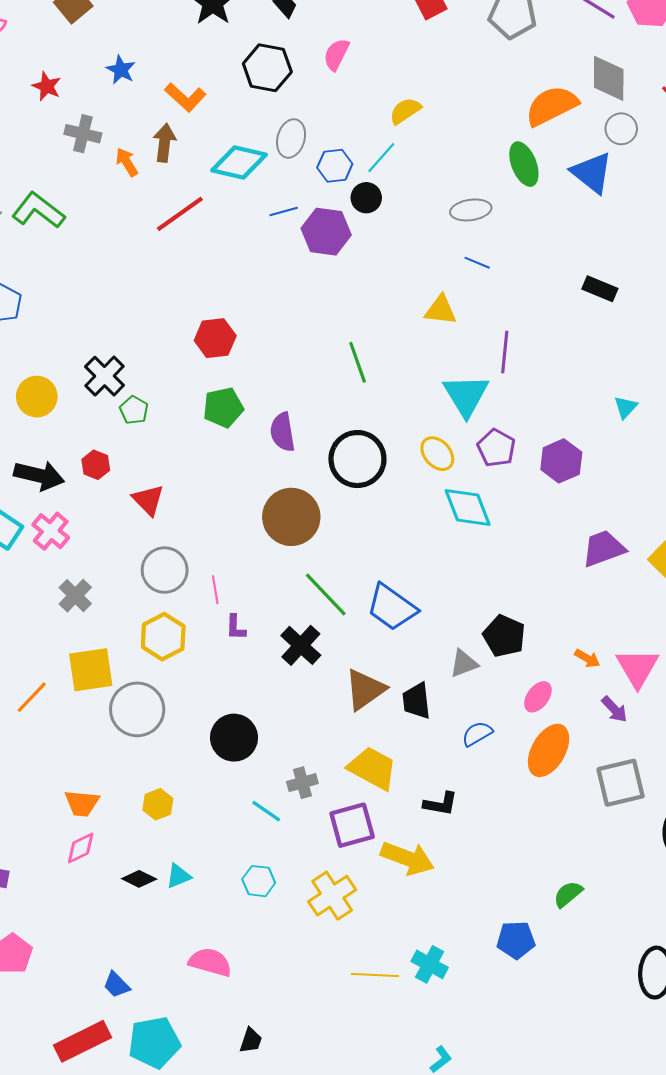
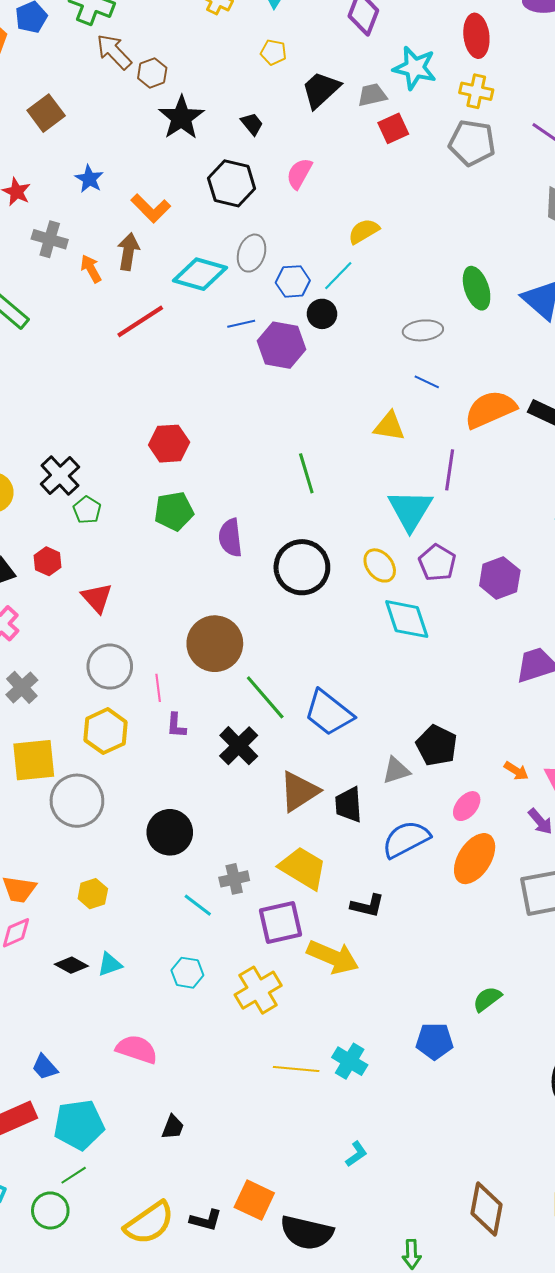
orange semicircle: (552, 106) -> (490, 409), moved
brown circle: (291, 517) -> (215, 644), moved
blue semicircle: (477, 734) -> (406, 839), size x1.6

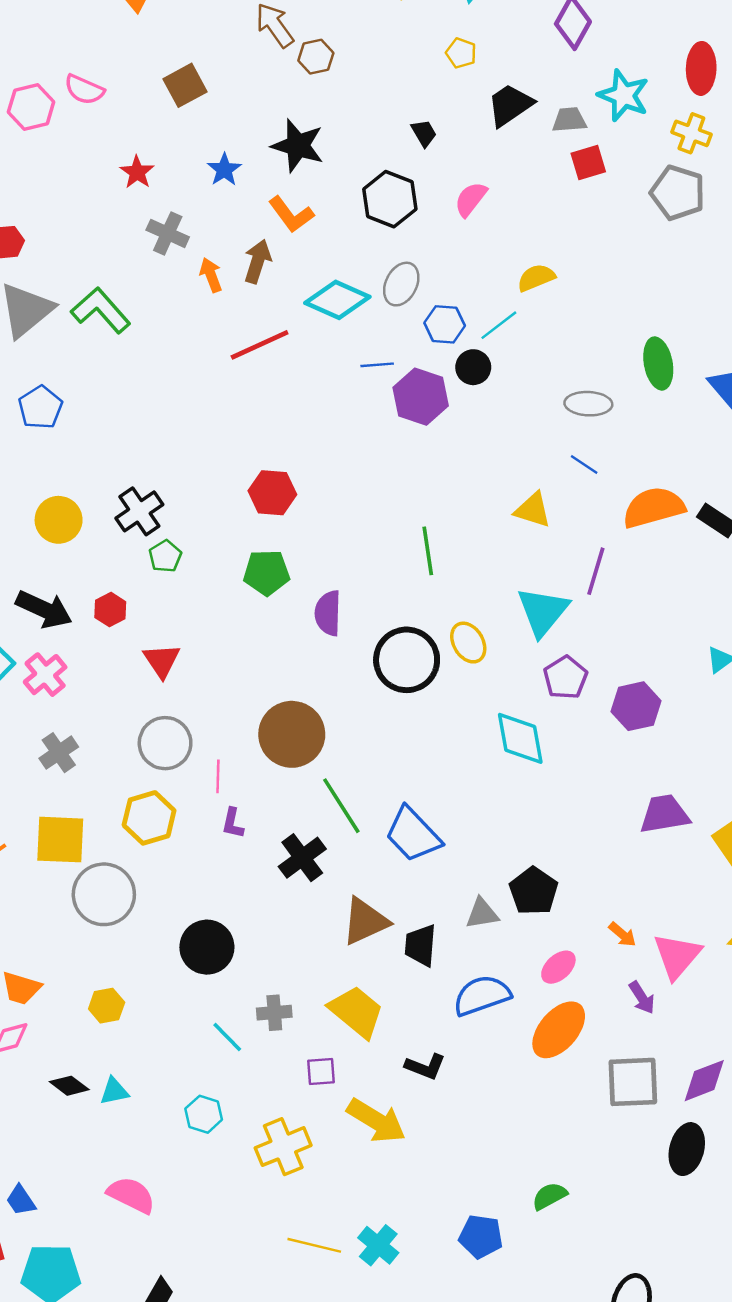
black star: (181, 118) -> (298, 146), moved, turned -30
yellow ellipse: (380, 565) -> (468, 643), moved
purple square: (280, 923) -> (321, 1071), size x0.6

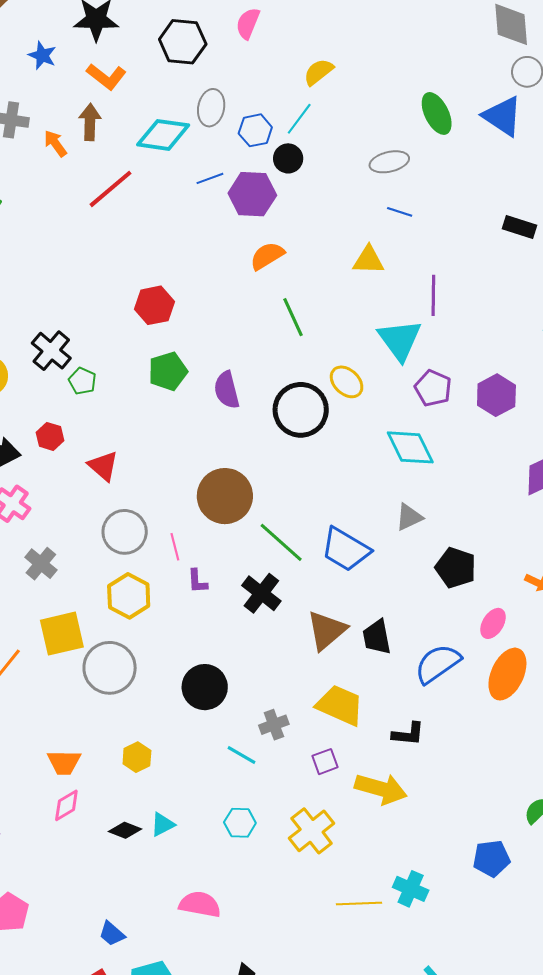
orange semicircle: (654, 507) -> (267, 256), moved, size x0.7
gray triangle: (482, 913) -> (409, 517), moved

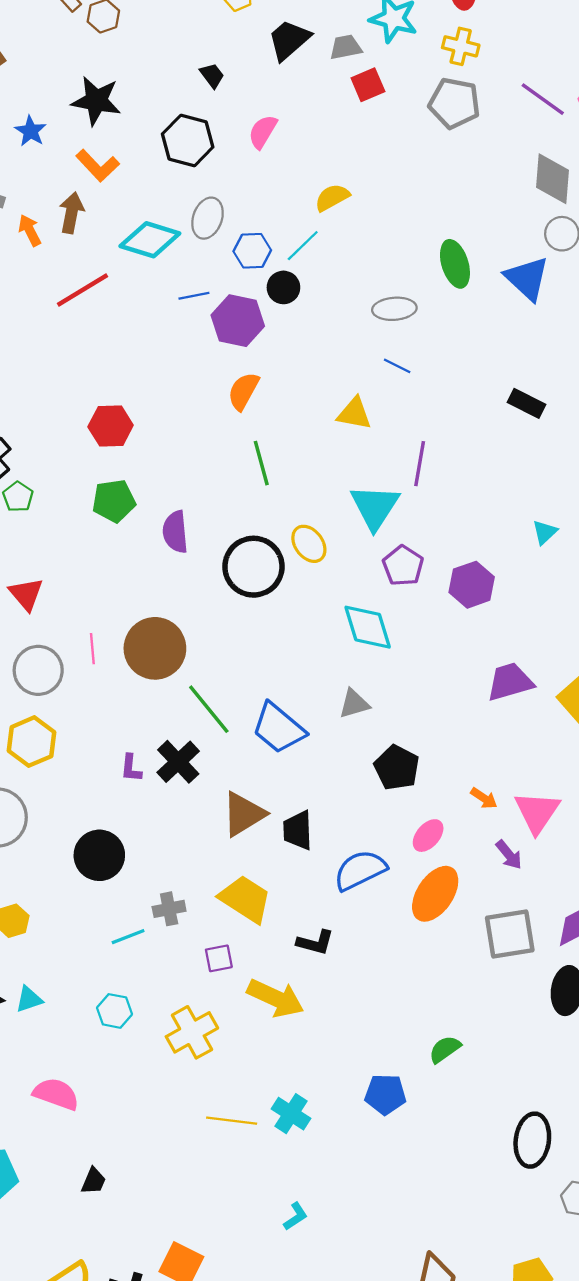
orange semicircle: (267, 256) -> (243, 391), turned -39
pink line: (175, 547) -> (92, 649), moved
purple L-shape: (197, 581) -> (131, 768), moved
cyan line: (241, 755) -> (128, 937), turned -60

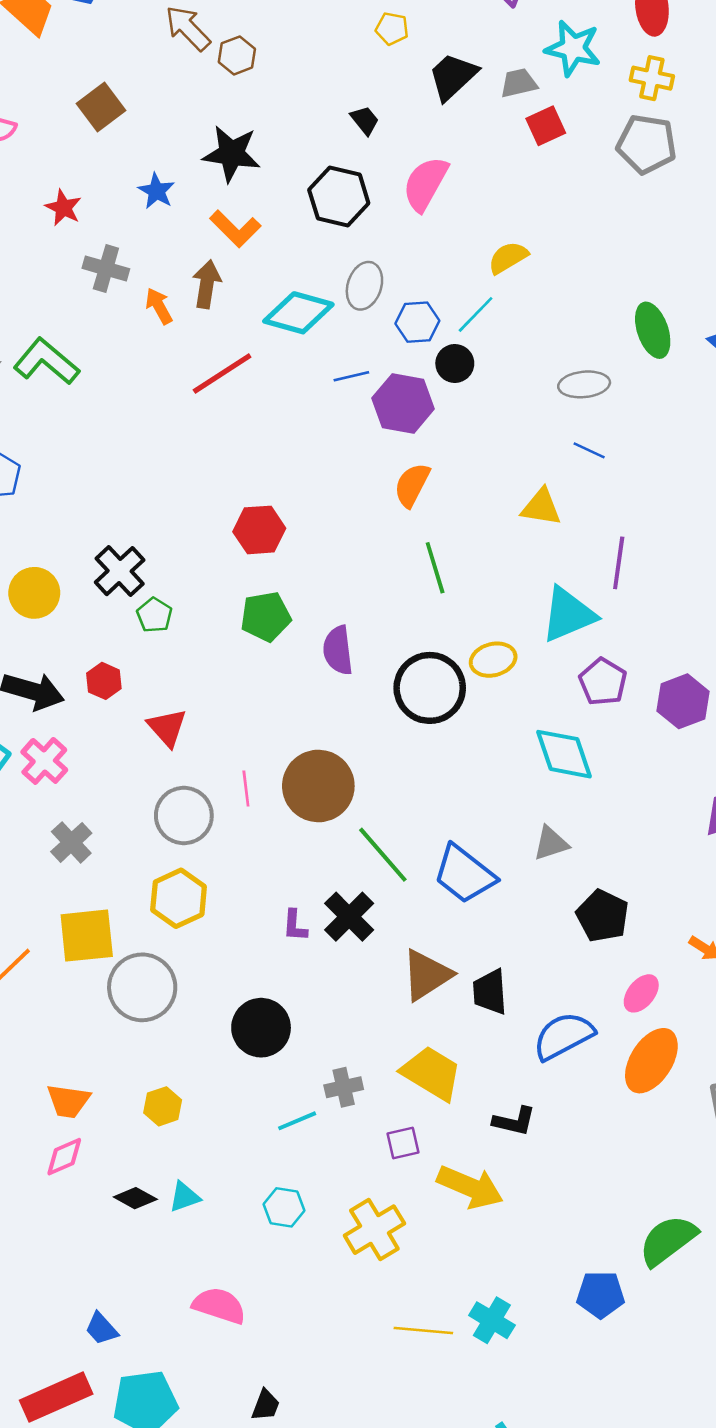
pink semicircle: (263, 132) -> (425, 184), size x1.4
cyan triangle: (375, 507) -> (568, 614), turned 36
yellow ellipse: (309, 544) -> (493, 660), turned -66
green semicircle: (445, 1049) -> (668, 1240), size x1.6

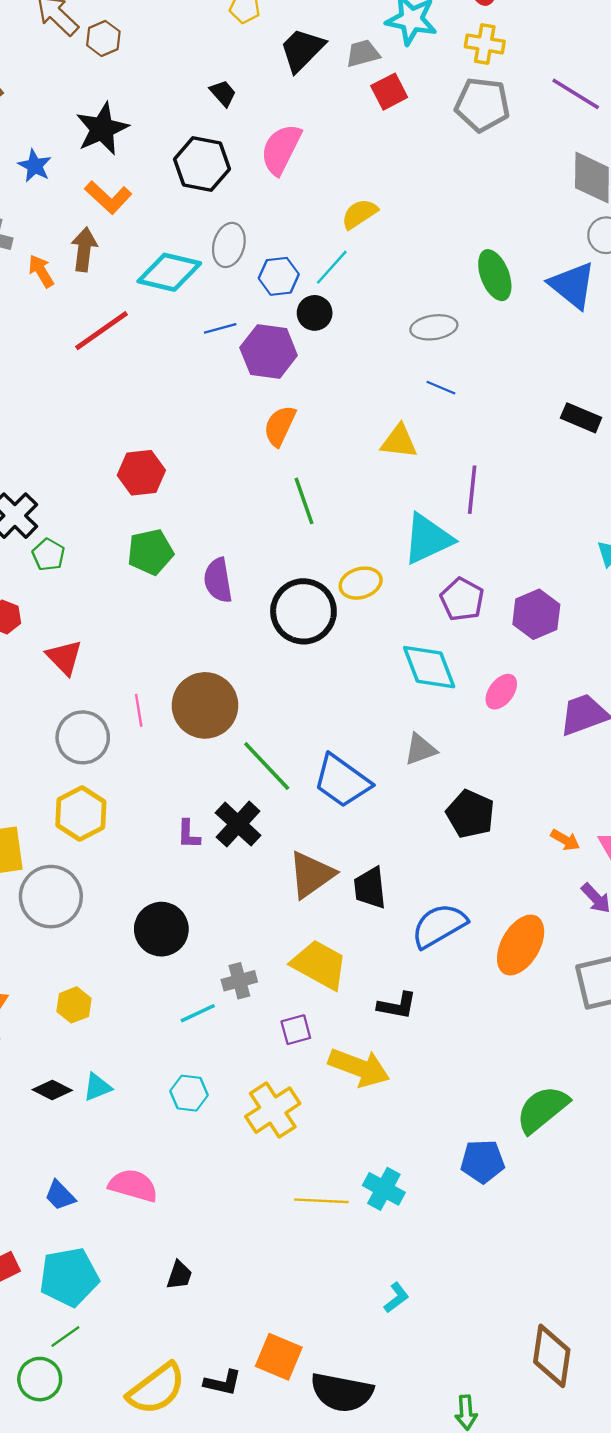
black star: (232, 154) -> (102, 129), turned -30
pink ellipse: (641, 993) -> (501, 692), moved
blue trapezoid: (101, 1329) -> (60, 1195), moved

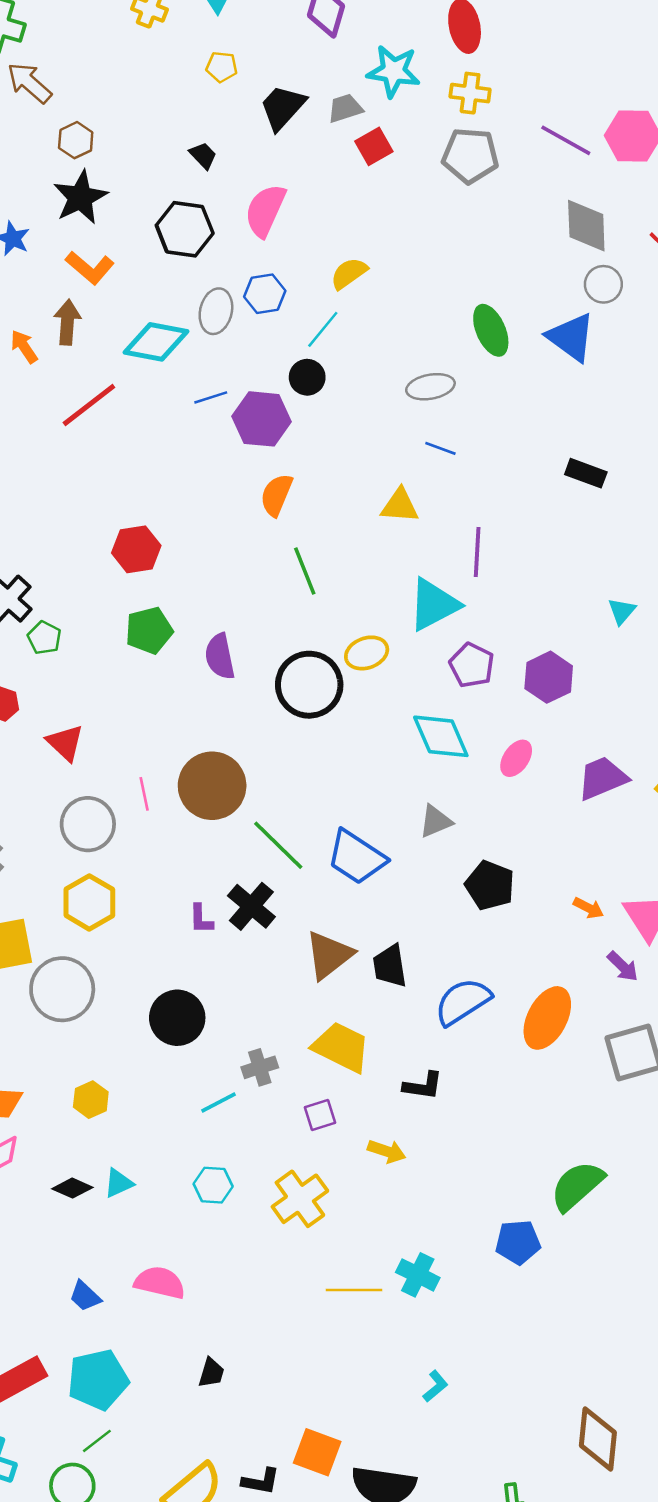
brown hexagon: (103, 38) -> (76, 140), moved
blue hexagon: (279, 276) -> (265, 294), moved
yellow arrow: (359, 1068) -> (387, 1151), size x0.6

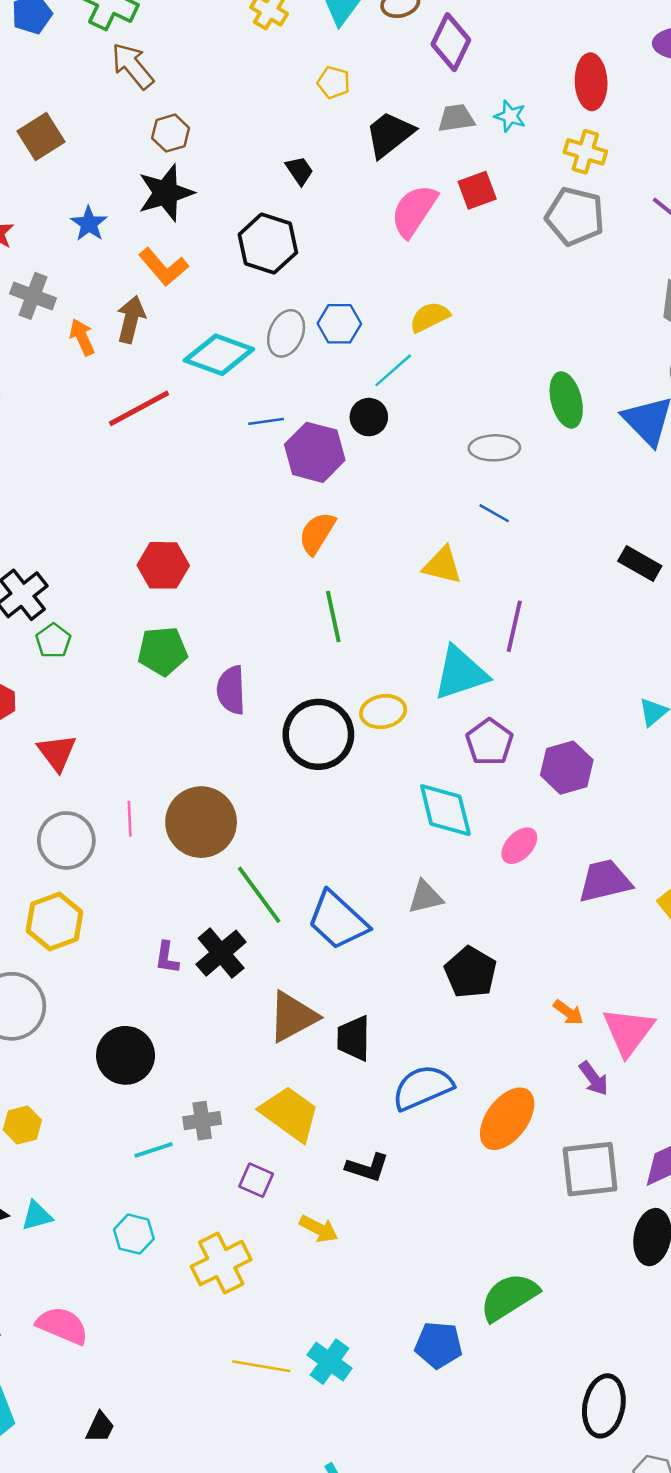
cyan star: (393, 71) -> (510, 116), size x0.6
gray trapezoid: (345, 108) -> (456, 118), moved
pink semicircle: (265, 210) -> (414, 211), moved
purple square: (320, 1115) -> (256, 1180), turned 32

